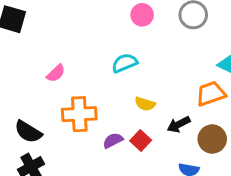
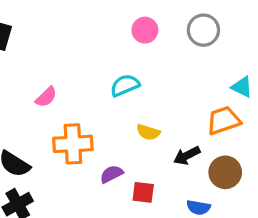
red square: (141, 140) -> (143, 192), moved, turned -36

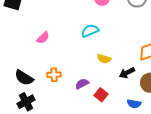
orange cross: (73, 144) -> (54, 75), moved, size x0.6
red square: (143, 192) -> (101, 95), turned 32

